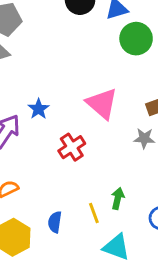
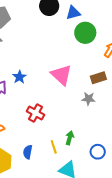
red cross: (72, 147) -> (36, 113), moved, turned -30

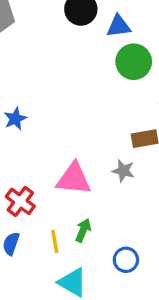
pink triangle: (61, 75) -> (74, 179), moved, turned -45
red cross: (36, 113) -> (20, 201), moved

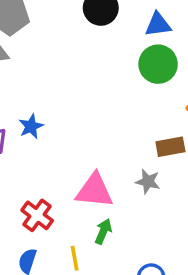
blue triangle: (119, 26) -> (158, 25), moved
green arrow: (83, 230) -> (103, 231), moved

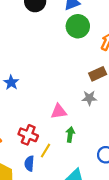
pink triangle: (94, 191) -> (59, 111), size x0.7
yellow line: (75, 258) -> (45, 151), moved, turned 56

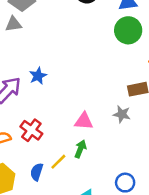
green arrow: (70, 134) -> (80, 149), moved
red cross: (28, 135) -> (31, 130), moved

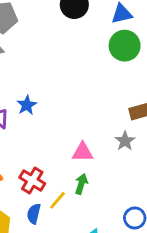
gray star: (122, 114) -> (125, 141), turned 30
red cross: (31, 130) -> (32, 180), moved

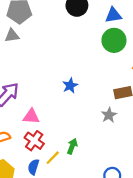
blue star: (27, 105) -> (70, 86), moved
pink triangle: (83, 152) -> (31, 116), moved

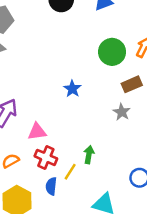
green circle: (114, 40) -> (112, 52), moved

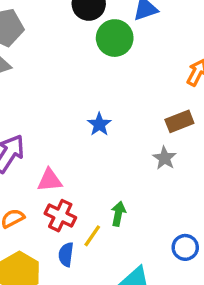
green circle: (112, 52) -> (115, 38), moved

